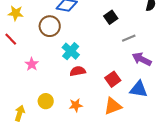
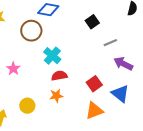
blue triangle: (139, 89) -> (120, 94), turned 30
orange star: (76, 105) -> (56, 96), moved

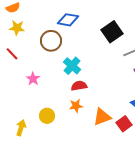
black square: (92, 22) -> (112, 32), size x1.5
red square: (94, 84) -> (124, 124), moved
orange triangle: (94, 111) -> (102, 117), moved

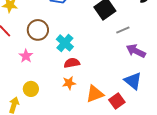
brown circle: (51, 41) -> (38, 30), moved
yellow circle: (47, 116) -> (31, 89), moved

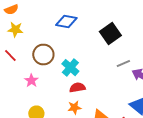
gray line: (123, 30) -> (123, 64), moved

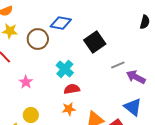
black square: (110, 34) -> (95, 42), moved
brown circle: (43, 55) -> (38, 39), moved

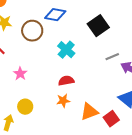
black square: (95, 42) -> (98, 26), moved
cyan cross: (65, 69) -> (66, 50), moved

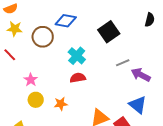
red semicircle: (66, 81) -> (78, 78), moved
orange star: (63, 101) -> (61, 104), moved
yellow circle: (25, 107) -> (36, 100), moved

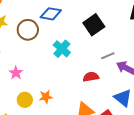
red semicircle: (78, 78) -> (91, 77), moved
yellow circle: (36, 100) -> (25, 100), moved

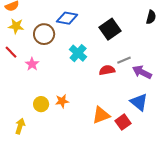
pink star: (16, 73) -> (32, 64), moved
red semicircle: (91, 77) -> (107, 70), moved

